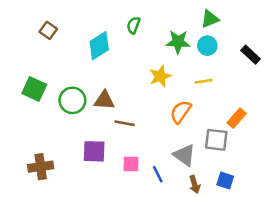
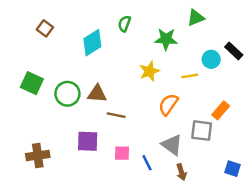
cyan circle: (207, 46) -> (211, 59), moved
blue square: (225, 181) -> (233, 169), moved

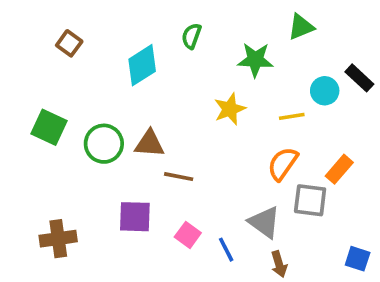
orange semicircle: (168, 104) -> (283, 164), moved
pink square: (122, 153) -> (188, 235), turned 35

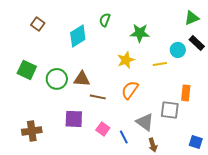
green triangle: (301, 27) -> (192, 18), moved
orange semicircle: (283, 164) -> (130, 90), moved
orange rectangle: (339, 169) -> (186, 93), turned -35

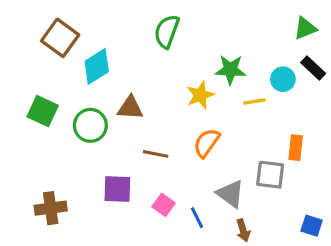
green semicircle: (105, 20) -> (167, 31), size x1.5
brown square: (38, 24) -> (60, 38), size x1.6
green star: (140, 33) -> (230, 70), moved
cyan diamond: (78, 36) -> (97, 66), moved
brown triangle: (82, 79) -> (130, 108), moved

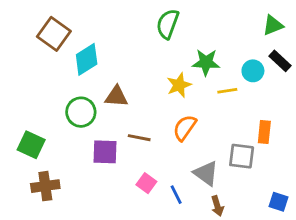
green semicircle: (167, 31) -> (168, 24), moved
green square: (43, 111) -> (31, 145), moved
purple square: (117, 189) -> (105, 152), moved

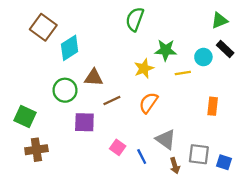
brown line: (139, 138) -> (112, 100), moved, turned -36
gray square: (242, 156) -> (199, 154), moved

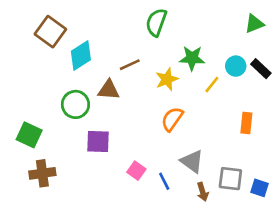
black rectangle: (225, 49) -> (261, 69), moved
yellow line: (183, 73) -> (212, 85), turned -42
brown line: (112, 100) -> (130, 65), moved

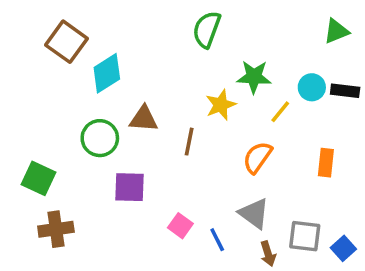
brown line: (130, 65) -> (189, 142), moved, turned -54
black rectangle: (261, 69) -> (345, 91), turned -36
orange semicircle: (172, 119) -> (257, 157), moved
blue square: (260, 188) -> (343, 248), turned 30

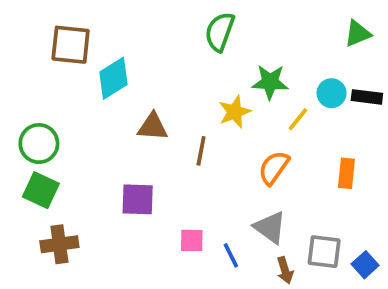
brown square: (67, 42) -> (71, 45), turned -30
green circle: (100, 138) -> (39, 144), moved
pink square: (180, 226) -> (192, 240), turned -35

